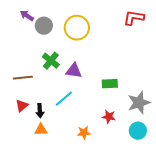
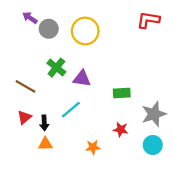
brown line: (23, 78) -> (25, 86), turned 36

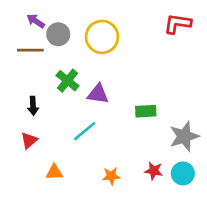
brown line: (25, 86) -> (30, 50), moved, turned -30
black arrow: (44, 123) -> (33, 106), moved
red star: (121, 130) -> (154, 171), moved

